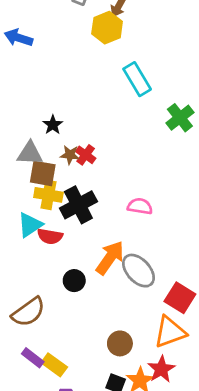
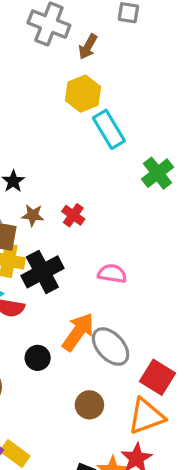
yellow hexagon: (107, 28) -> (83, 94), moved
red cross: (86, 155) -> (73, 215), moved
brown circle: (120, 343) -> (89, 405), moved

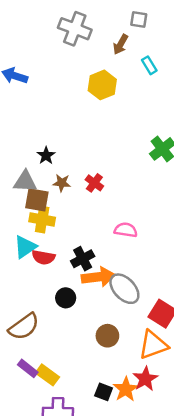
brown arrow: (88, 47) -> (121, 44), moved
cyan rectangle: (109, 129) -> (149, 65), moved, size x0.6
black cross: (42, 272) -> (83, 259), moved, size x0.7
orange arrow: (78, 332) -> (98, 277), turned 48

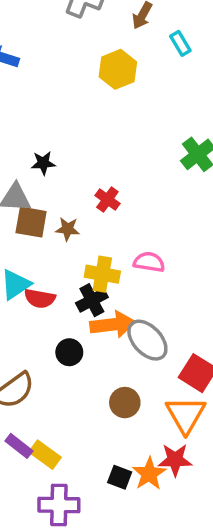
black star: (46, 155) -> (43, 163), turned 30
brown star: (62, 183) -> (68, 229), moved
yellow cross: (42, 219) -> (102, 274), moved
orange triangle: (153, 345) -> (186, 415), turned -40
red star: (145, 379) -> (175, 460), turned 30

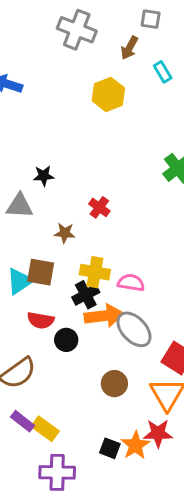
brown square: (31, 222) -> (41, 272), moved
pink semicircle: (149, 262) -> (131, 283), moved
red semicircle: (40, 298) -> (41, 320), moved

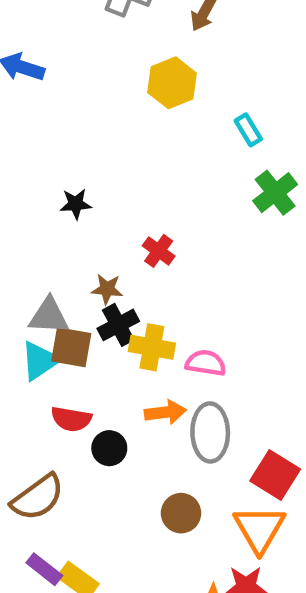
cyan rectangle: (163, 72) -> (248, 130), moved
gray triangle: (20, 206) -> (49, 316), moved
black cross: (86, 295) -> (118, 325), moved
orange arrow: (104, 316) -> (165, 412), size x0.7
gray ellipse: (134, 329) -> (210, 432), turned 42

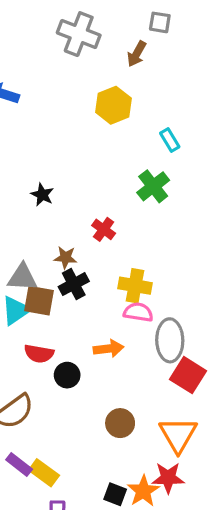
green cross: (275, 193) -> (153, 186), moved
black star: (76, 204) -> (42, 195), turned 30
yellow cross: (152, 347) -> (135, 286), moved
gray ellipse: (210, 432) -> (170, 340), moved
red square: (275, 475) -> (188, 375), moved

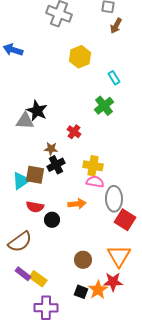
brown arrow: (137, 54) -> (116, 26), moved
black star: (42, 195) -> (37, 111), size x1.5
gray triangle: (22, 277) -> (25, 121), moved
brown circle: (120, 423) -> (83, 260), moved

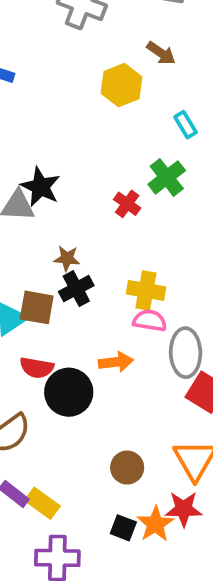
brown arrow: (116, 26) -> (161, 53), moved, turned -84
red cross: (74, 132) -> (127, 204), moved
black circle: (52, 220) -> (69, 392), size x1.6

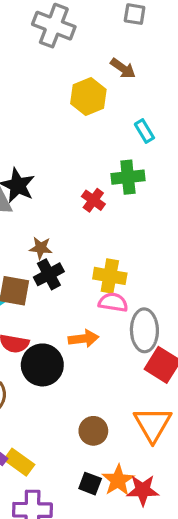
green cross: (167, 177) -> (128, 177), turned 32
red star: (184, 509) -> (143, 490), moved

